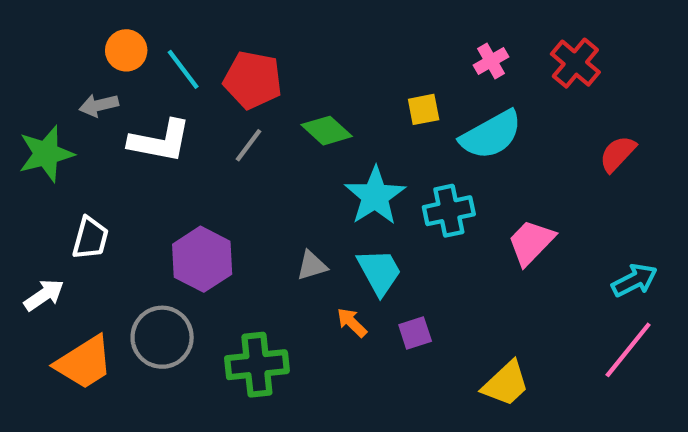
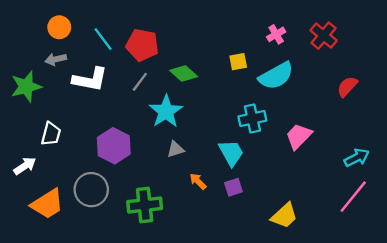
orange circle: (126, 50) -> (59, 27), moved
cyan star: (375, 196) -> (166, 111), moved
cyan trapezoid: (379, 272) -> (231, 153), moved

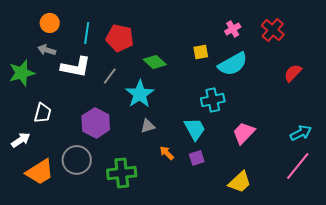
cyan line: (103, 39) -> (87, 33), turned 45
gray arrow: (56, 59) -> (47, 50), turned 30
gray line: (140, 82) -> (110, 76), moved
pink trapezoid: (299, 136) -> (244, 133), moved

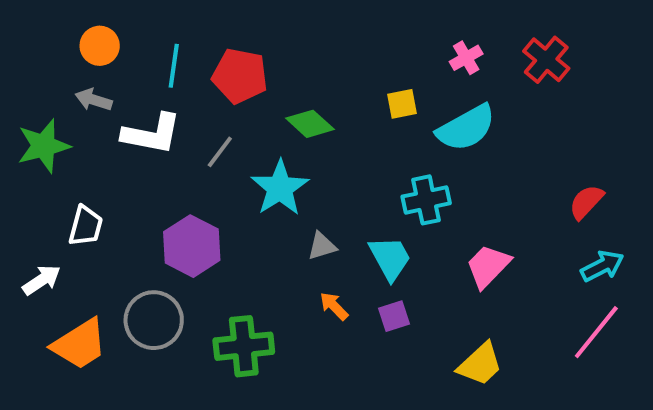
red semicircle: (293, 73) -> (586, 202), moved
gray triangle: (148, 126) -> (322, 246), moved

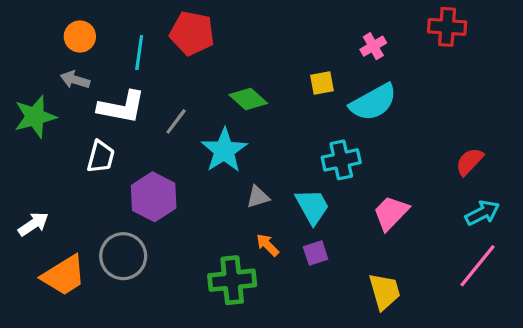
red cross: (546, 60) -> (447, 27), moved, turned -36
red pentagon: (240, 76) -> (192, 33), moved
white trapezoid: (86, 226) -> (101, 157), moved
green cross: (244, 346) -> (232, 280), moved
yellow trapezoid: (480, 364) -> (385, 291), turned -63

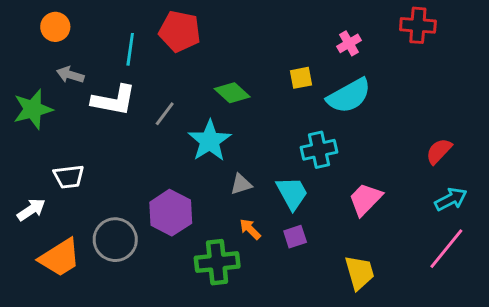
orange circle: (80, 36) -> (55, 27), moved
white trapezoid: (101, 157) -> (69, 177), moved, turned 68
purple hexagon: (154, 197) -> (171, 213), moved

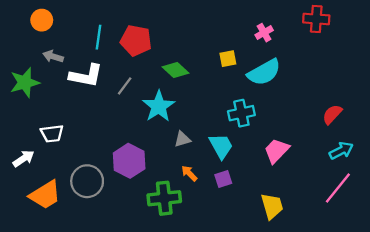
red pentagon: (180, 31) -> (136, 41), moved

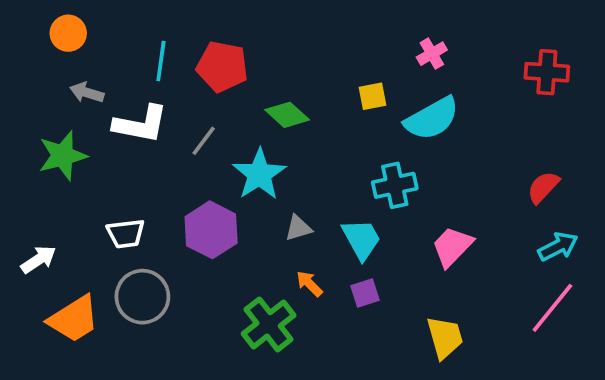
red cross: (316, 19) -> (547, 72), moved
green star: (25, 83) -> (63, 156), moved
white trapezoid: (52, 134) -> (126, 234), moved
purple hexagon: (129, 161) -> (211, 230), moved
green cross: (164, 198) -> (269, 324), turned -32

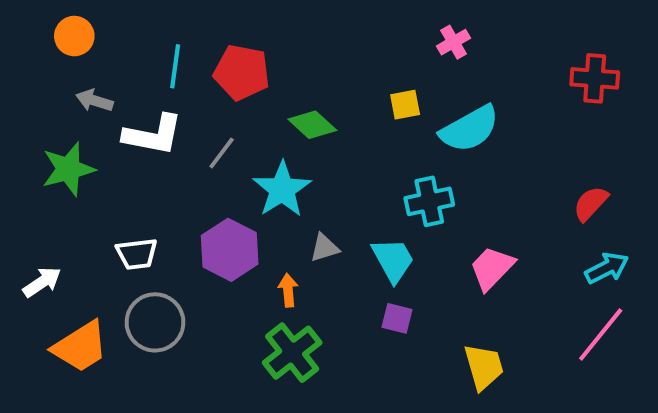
pink cross: (432, 54) -> (453, 42), moved
orange arrow: (309, 284) -> (288, 290), moved, turned 40
purple square: (365, 293) -> (397, 318), turned 32

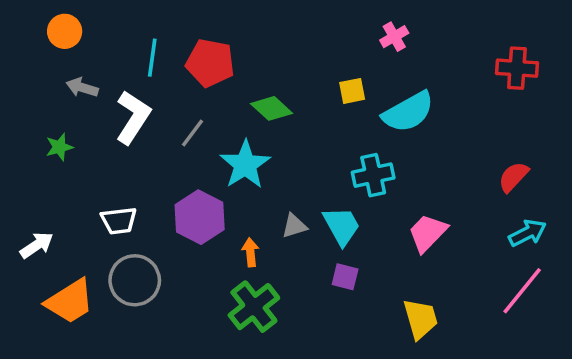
white L-shape: (153, 135) -> (133, 117), turned -68
green star: (68, 169) -> (59, 147), size x0.6
gray triangle: (324, 248) -> (294, 226), moved

